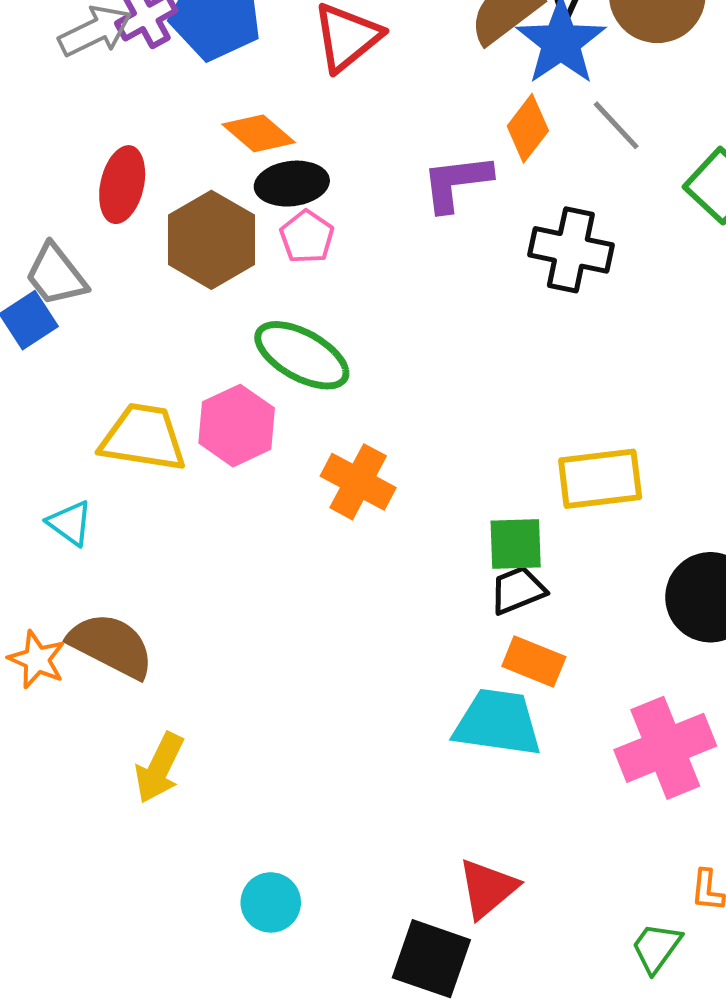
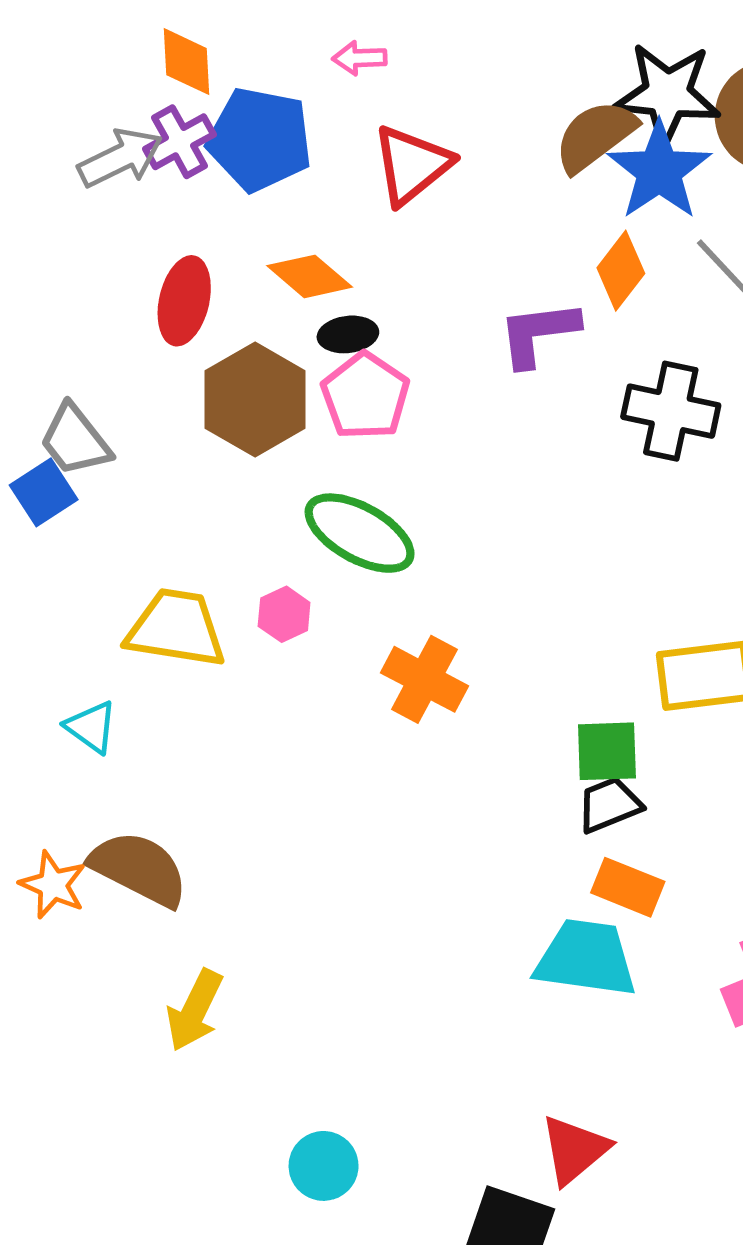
black ellipse: (292, 184) -> (348, 334), size x0.7
red ellipse: (122, 185) -> (184, 301), moved
pink pentagon: (307, 237) -> (365, 396), size x1.4
pink hexagon: (237, 426) -> (284, 614), size x0.6

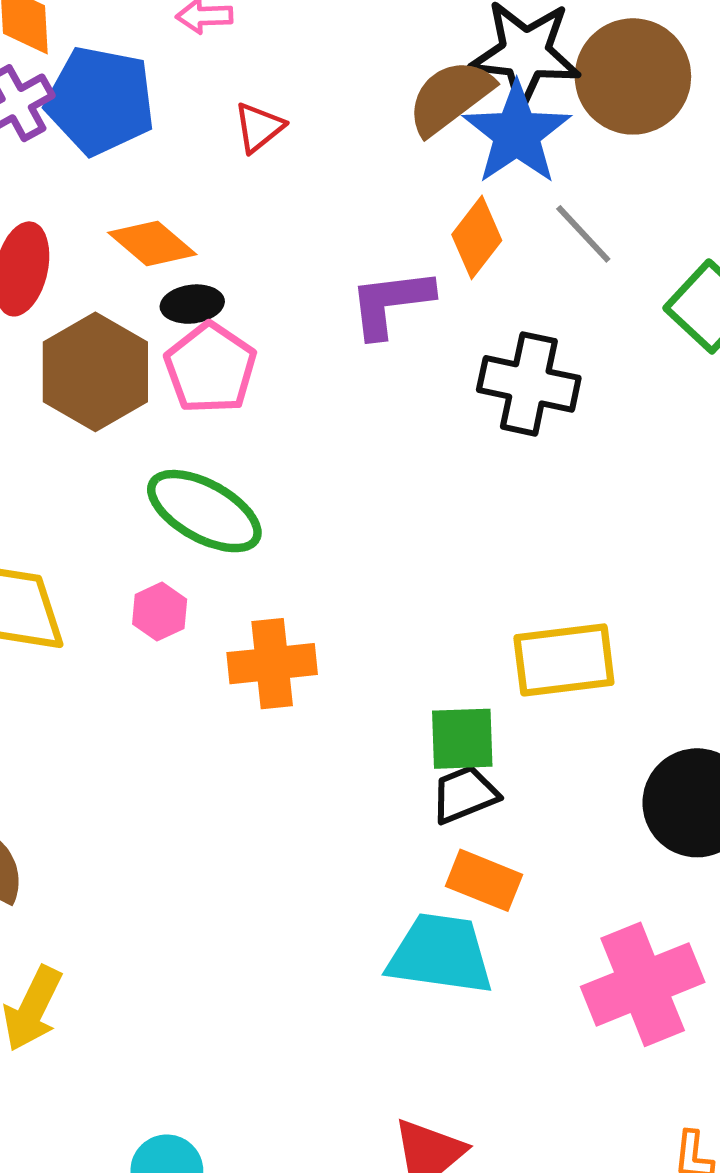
red triangle: (412, 165) -> (259, 127), size x0.6
pink hexagon: (284, 614) -> (160, 612), moved
orange cross: (425, 679) -> (272, 664), turned -34

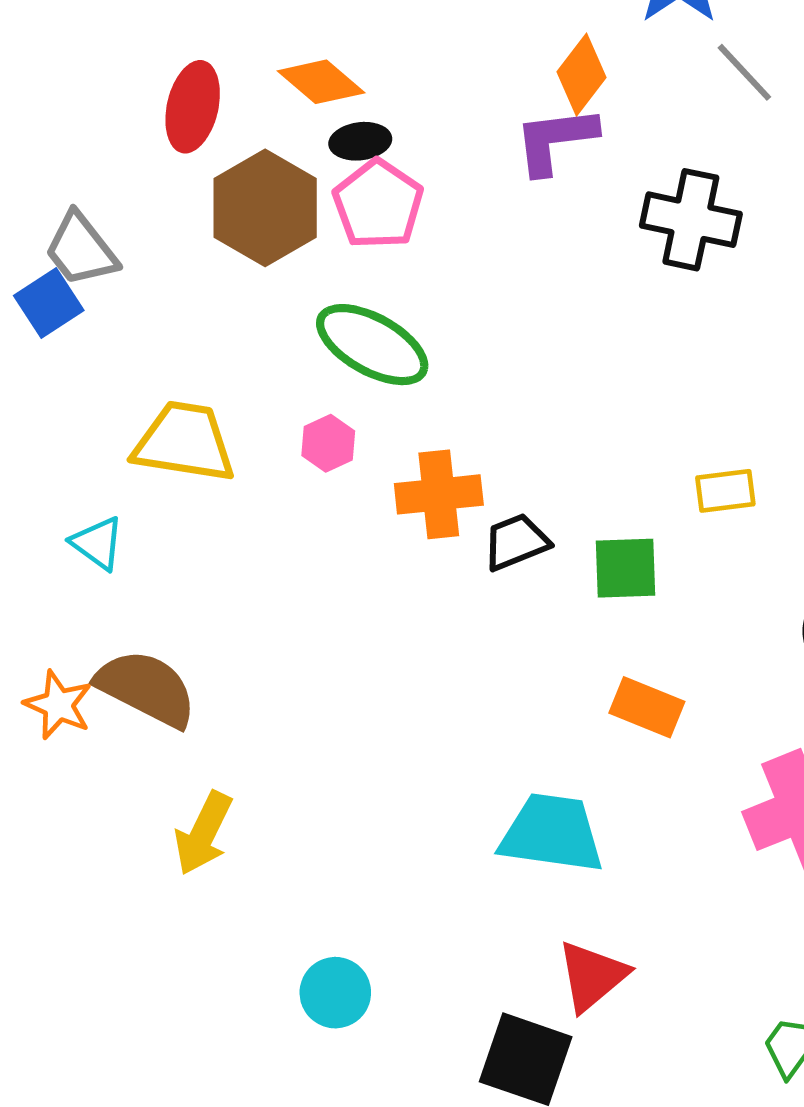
orange diamond: (477, 237) -> (581, 75), moved
yellow rectangle: (564, 660) -> (725, 491), size x0.6
black trapezoid: (465, 794) -> (516, 542), moved
cyan trapezoid: (440, 954) -> (552, 833), moved

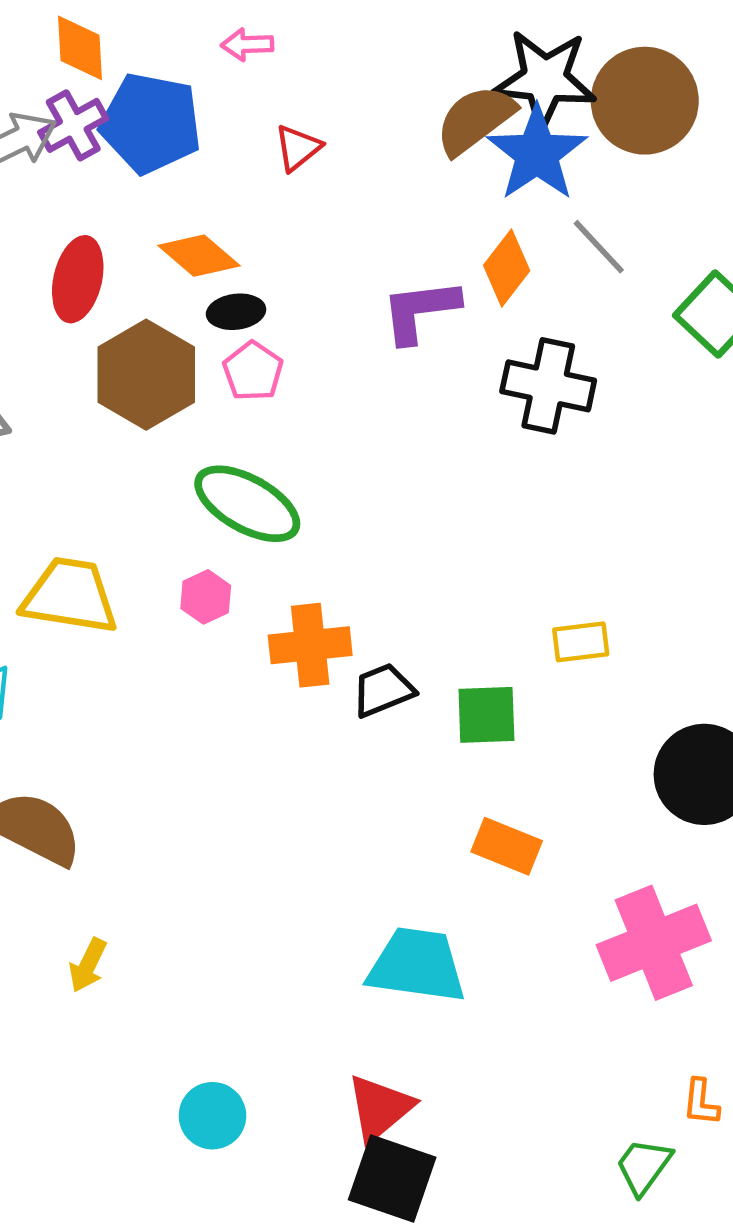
orange diamond: (581, 75) -> (507, 268), moved
pink pentagon: (378, 204) -> (253, 371), size x0.7
yellow arrow: (203, 833) -> (88, 965), size x0.7
red triangle: (592, 976) -> (380, 1108), moved

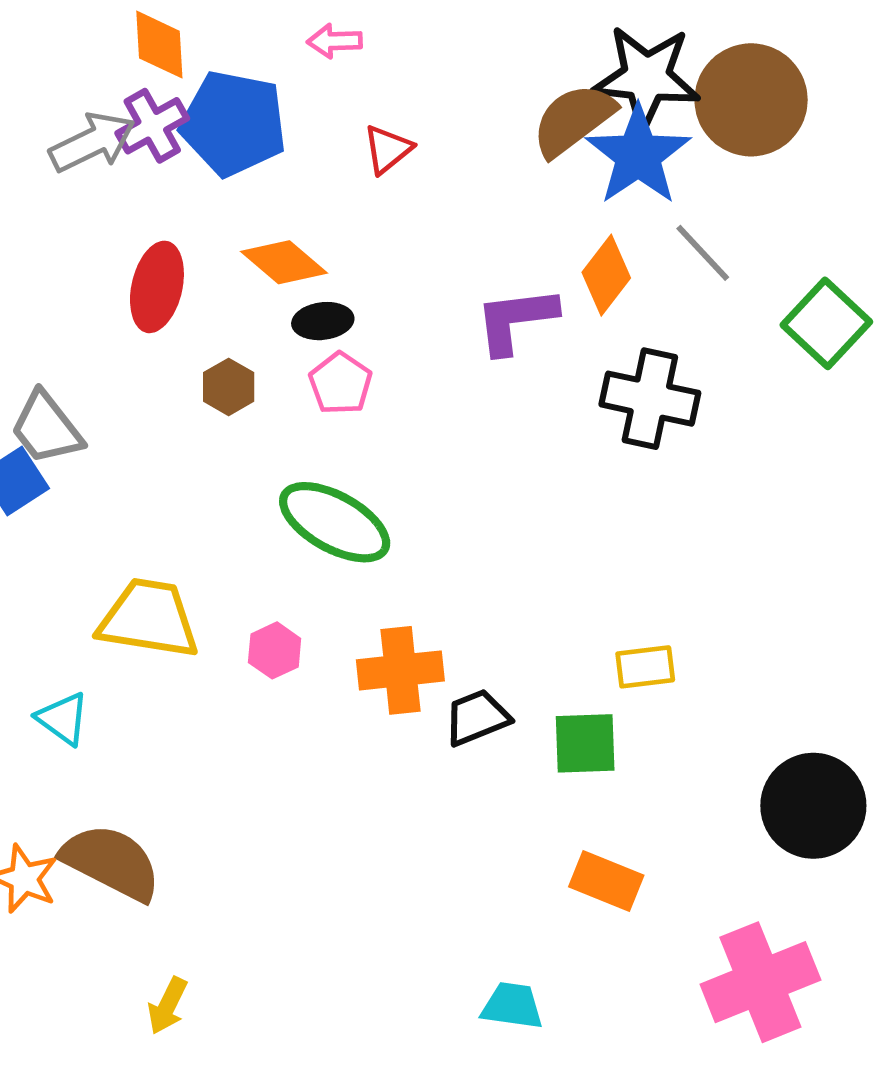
brown hexagon: (146, 375) -> (229, 387), size x0.5
pink hexagon: (206, 597) -> (275, 650), moved
yellow rectangle: (581, 642) -> (645, 667), moved
cyan trapezoid: (417, 965) -> (512, 1006), size x0.6

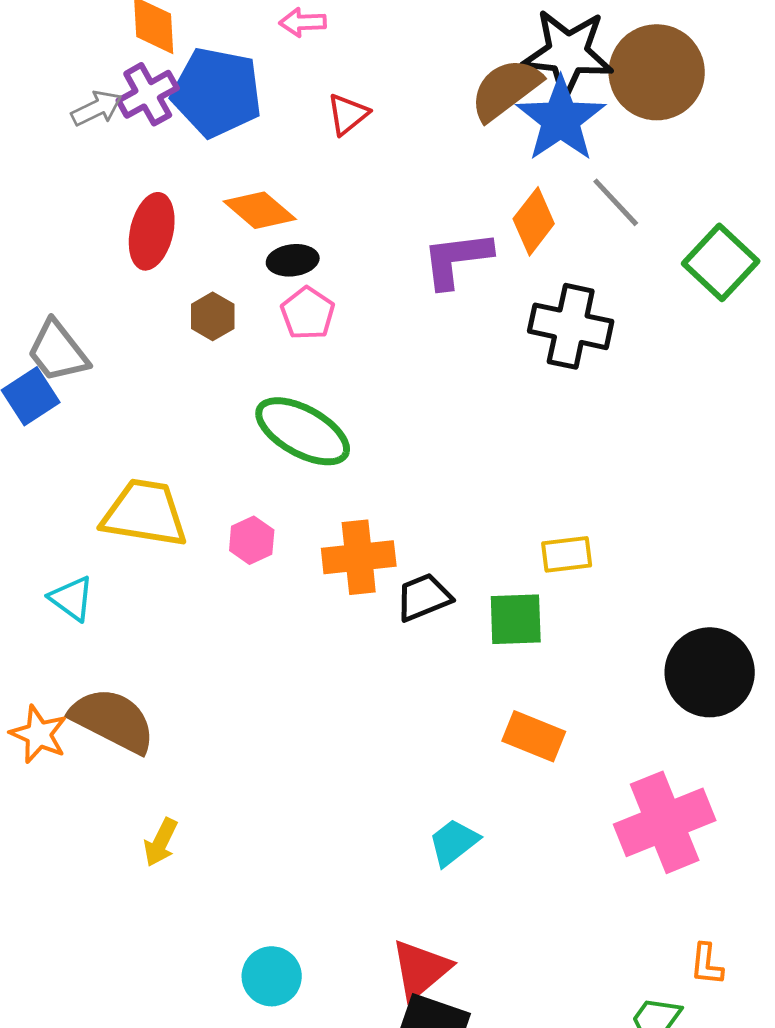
gray arrow: (92, 142) -> (97, 108), size x0.7
cyan trapezoid: (512, 1006) -> (454, 842), turned -46

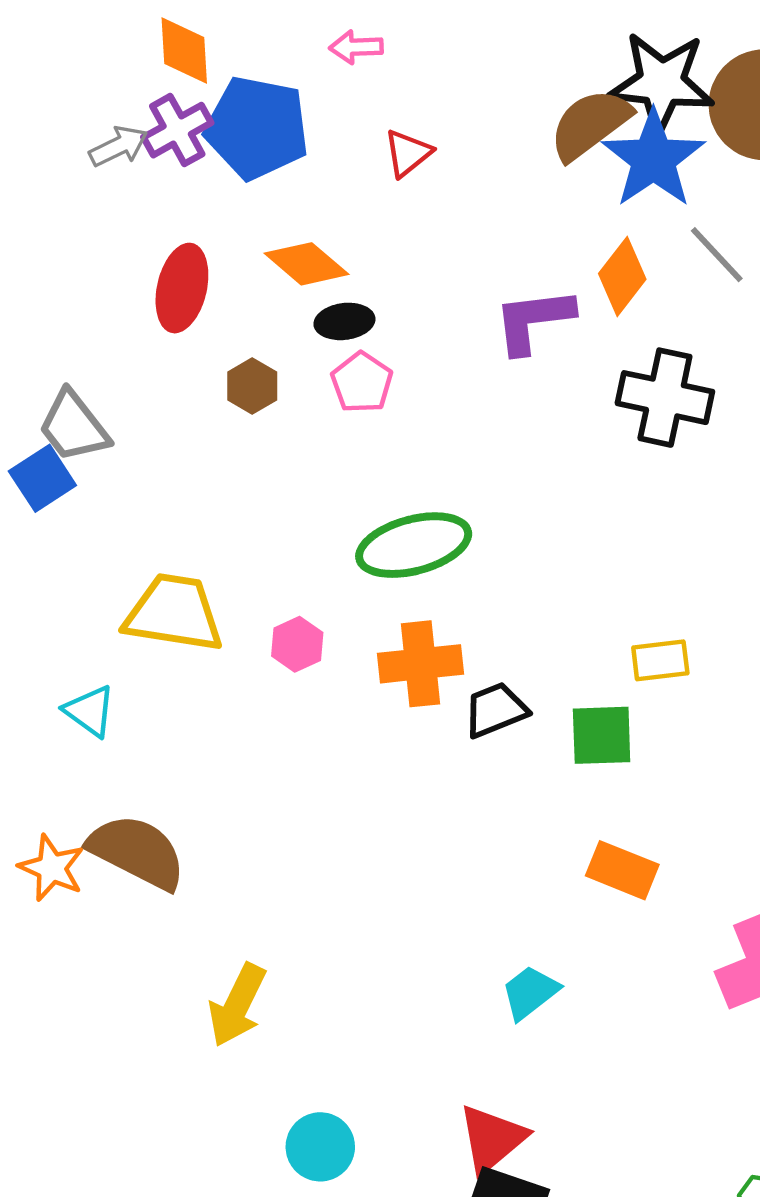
green ellipse: (303, 431) -> (414, 545), moved, turned -44
yellow arrow: (161, 842) -> (237, 1005), moved, size x1.5

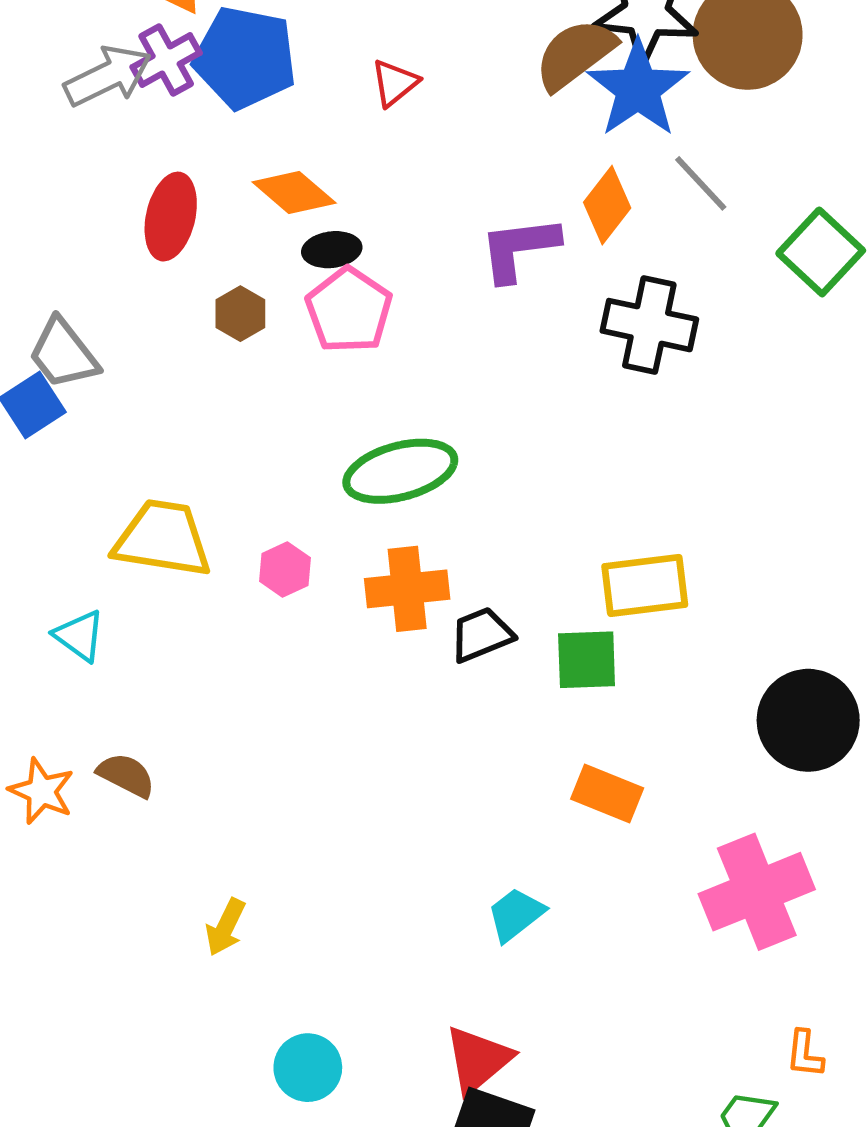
gray arrow: (119, 146) -> (108, 76), size x1.5
pink pentagon: (362, 383) -> (349, 310), size x1.4
yellow rectangle: (660, 660) -> (645, 586), size x1.5
brown semicircle: (137, 852) -> (126, 775), size x0.6
yellow arrow: (237, 1005) -> (226, 927), size x0.7

